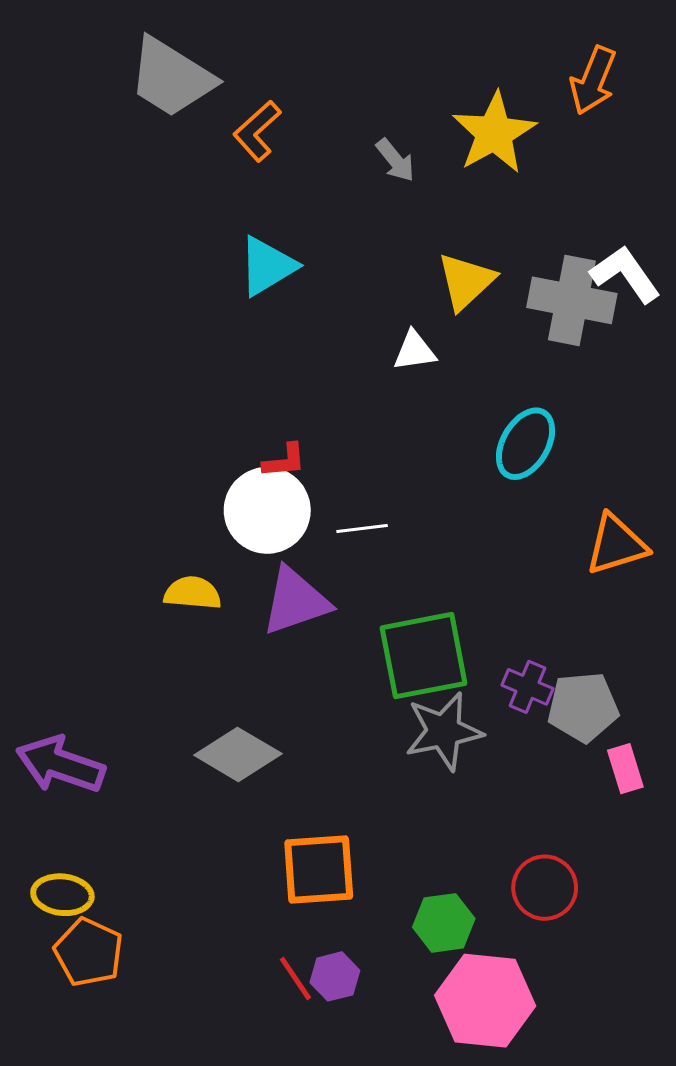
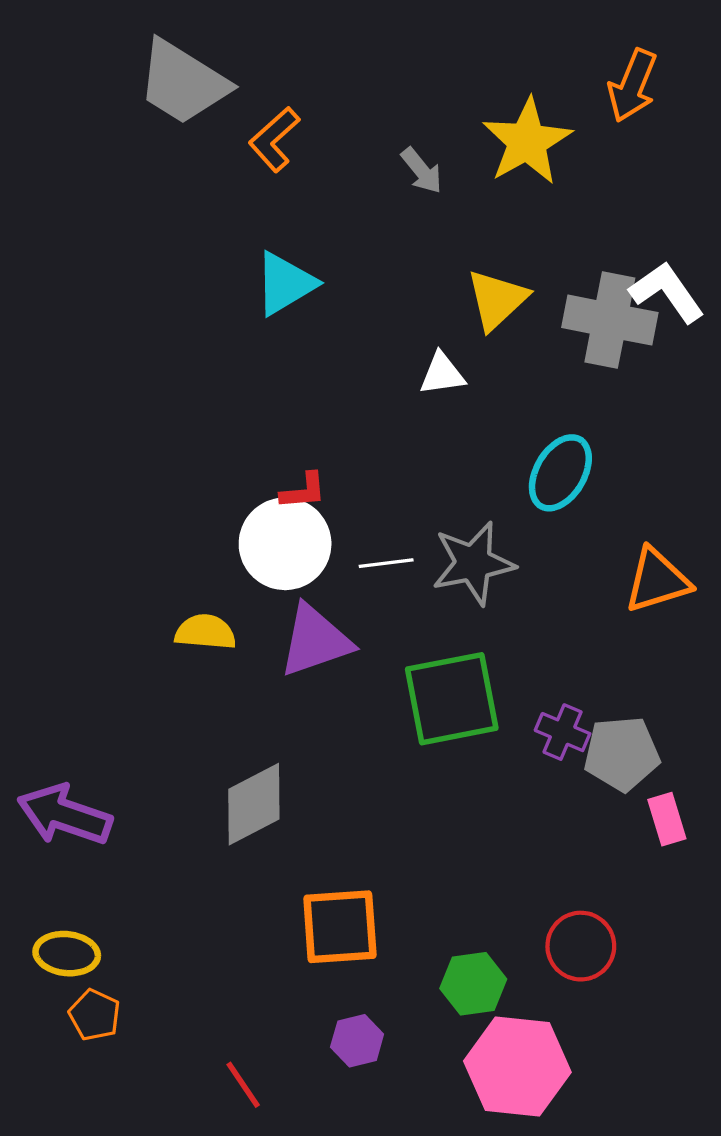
gray star: (444, 731) -> (473, 563), moved
gray diamond: (238, 754) -> (254, 804), turned -58
orange pentagon: (89, 952) -> (95, 1015), size x0.7
red line: (295, 978) -> (243, 1085), moved

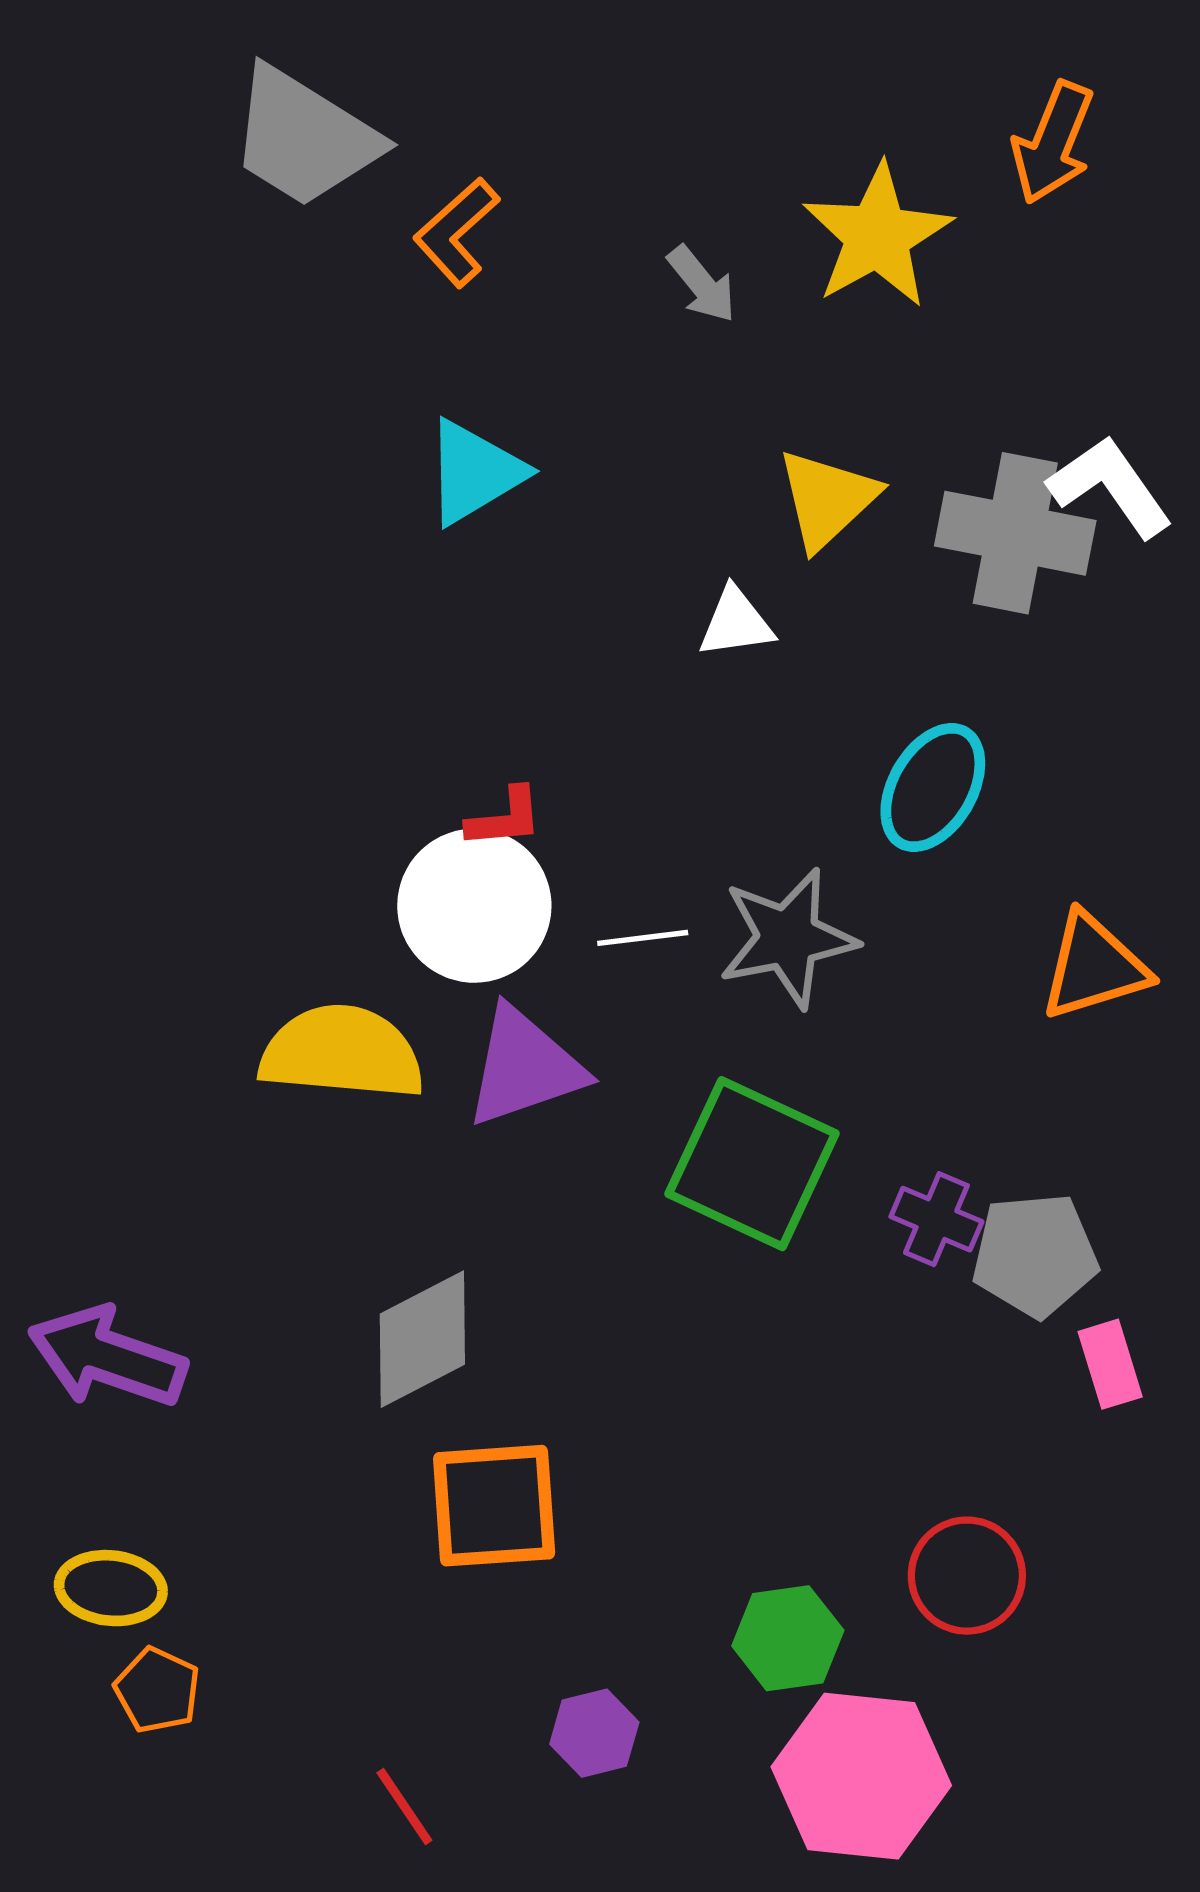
yellow semicircle: (205, 632) -> (342, 1053), size x1.6
green square: (452, 699) -> (752, 1164), turned 36
orange square: (340, 927) -> (494, 1506), moved

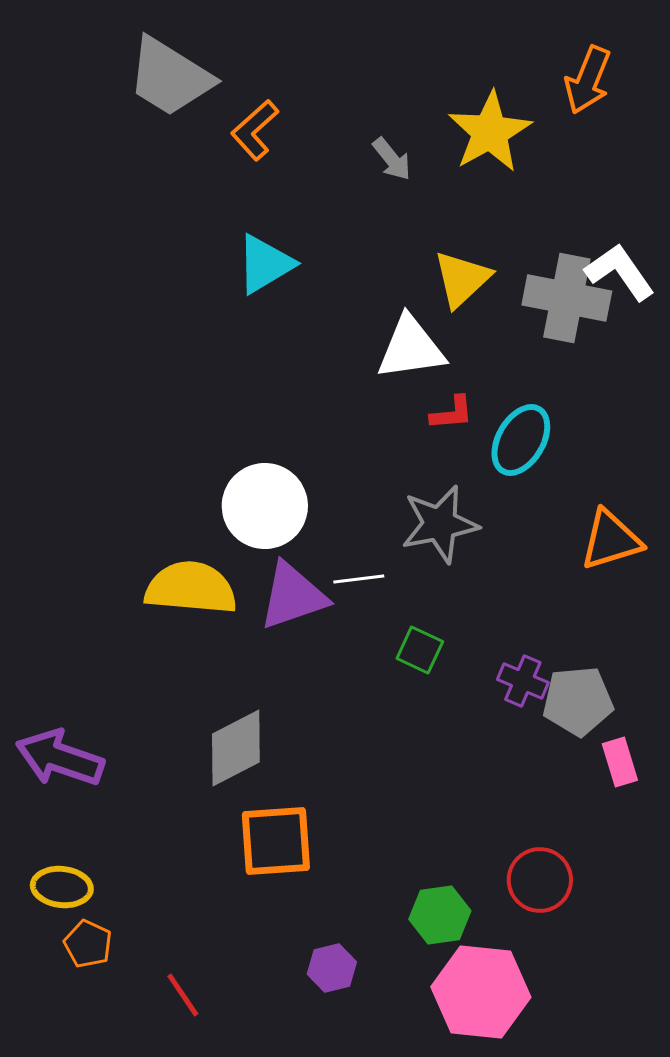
white triangle: (736, 623) -> (411, 348), size x1.6
red L-shape: (505, 818) -> (452, 413), moved
white line: (643, 938) -> (359, 579), moved
green square: (752, 1164) -> (420, 650), size x0.5
red line: (404, 1807) -> (183, 995), moved

